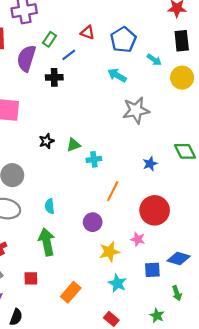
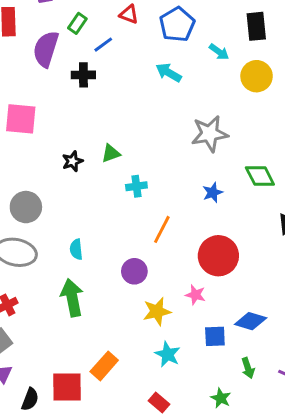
gray star: (136, 110) -> (210, 134), moved
green triangle: (74, 145) -> (111, 153), moved
red square: (31, 278) -> (67, 387), moved, size x1.6

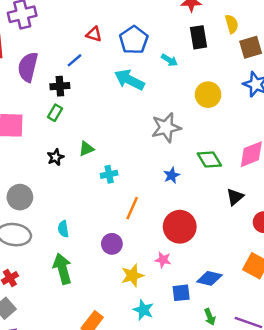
green rectangle: (77, 23) -> (55, 113), moved
cyan arrow: (169, 73) -> (129, 80), size x1.4
yellow circle: (257, 76) -> (208, 95), moved

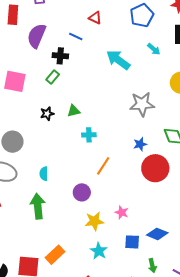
blue pentagon: (134, 40) -> (142, 15), moved
blue line: (74, 60) -> (76, 37), turned 56
red circle: (180, 227) -> (155, 168), moved

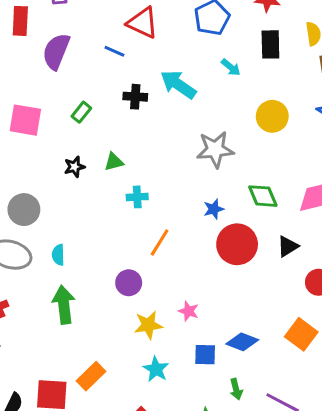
red triangle: (95, 18) -> (143, 23), size x1.6
black cross: (60, 56) -> (135, 97), moved
cyan semicircle: (44, 174) -> (58, 255), moved

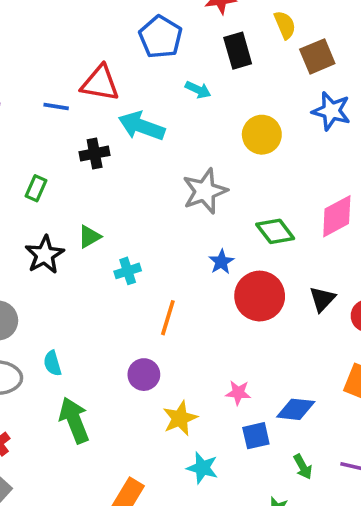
red triangle: (143, 23) -> (100, 83), moved
black star: (74, 167) -> (45, 255), size x1.5
black triangle: (288, 246) -> (322, 299), moved
pink star: (189, 311) -> (238, 393), moved

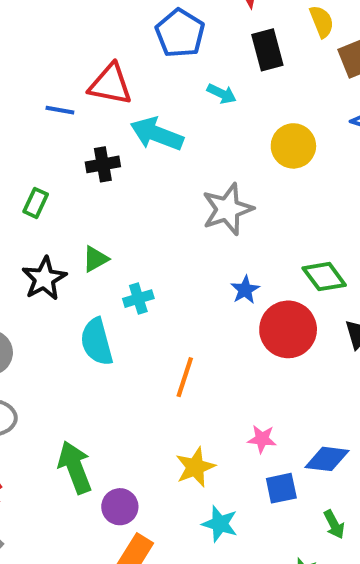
green diamond: (275, 231) -> (324, 277), moved
orange line: (168, 318) -> (185, 377), moved
cyan semicircle: (52, 363) -> (97, 342), moved, size x1.6
purple circle: (144, 375) -> (120, 507), moved

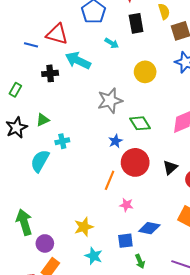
green diamond: (324, 277) -> (140, 123), moved
cyan semicircle: (97, 342) -> (40, 161), turned 40
orange line: (185, 377) -> (110, 180), moved
pink star: (262, 439) -> (126, 205), moved
green arrow: (334, 524) -> (140, 261), moved

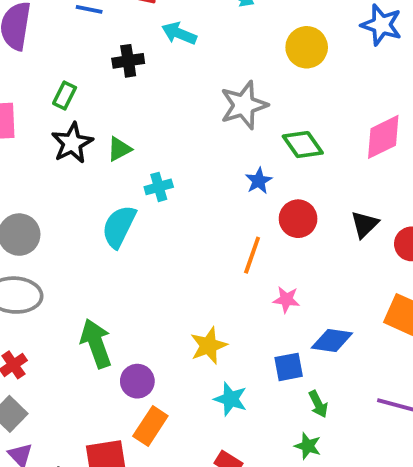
cyan arrow: (78, 61) -> (179, 33), size x0.7
black star: (16, 128) -> (72, 143), moved
red circle: (135, 162) -> (298, 219), size x0.7

